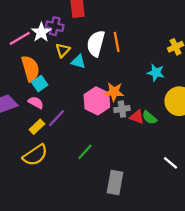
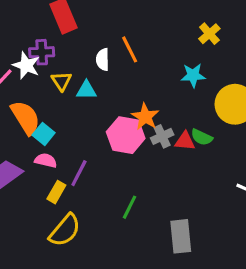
white semicircle: (96, 43) -> (103, 60), size x0.6
orange star: (114, 92) -> (145, 117), turned -30

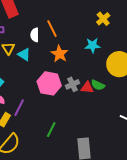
cyan triangle: (86, 90) -> (24, 54), turned 32
orange star: (145, 117) -> (59, 54), moved

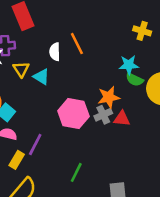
yellow cross: (103, 19) -> (142, 31), turned -32
orange star: (59, 54) -> (109, 97), moved, turned 30
green semicircle: (98, 85) -> (135, 80), moved

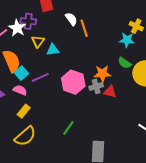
white semicircle: (55, 52) -> (71, 19), moved, turned 136
cyan star: (129, 65) -> (127, 40), moved
cyan triangle: (41, 77) -> (53, 50), turned -48
purple line: (35, 145) -> (40, 77), moved, turned 30

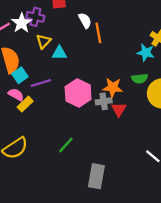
green semicircle: (125, 63) -> (140, 79), turned -48
red triangle: (110, 92) -> (119, 109), turned 40
yellow rectangle: (24, 111) -> (25, 104), moved

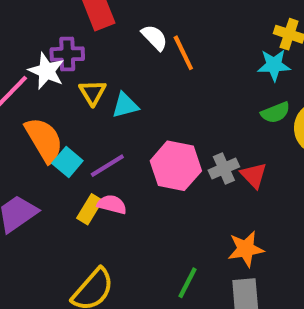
orange star: (113, 87) -> (246, 249), moved
pink semicircle: (16, 95) -> (112, 204), moved
green line: (66, 145) -> (187, 283), moved

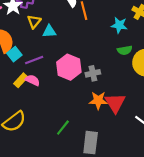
cyan star: (274, 65) -> (119, 25), moved
red triangle: (254, 175) -> (115, 103), moved, size x1.5
orange star: (246, 249) -> (98, 100), moved

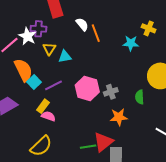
green semicircle: (125, 50) -> (140, 97), moved, turned 104
pink semicircle: (33, 80) -> (48, 116), moved
red triangle: (115, 103) -> (103, 142), moved, turned 30
green line: (63, 128) -> (88, 147), turned 49

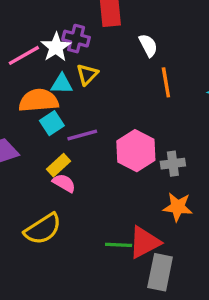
orange line: (96, 33) -> (166, 82), moved
cyan triangle: (65, 57) -> (62, 84), moved
orange semicircle: (23, 70) -> (39, 100), turned -80

